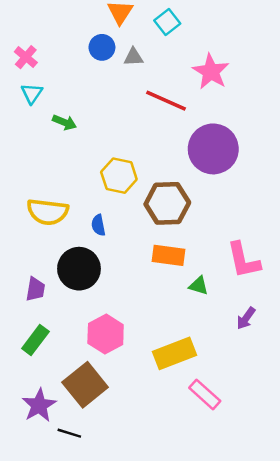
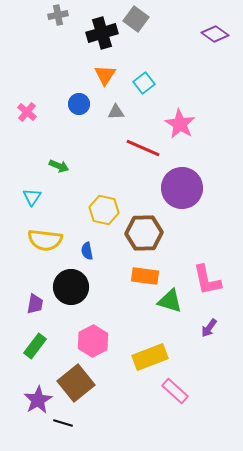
blue circle: (102, 47) -> (79, 104), moved
cyan triangle: (32, 93) -> (32, 197), moved
green triangle: (199, 286) -> (170, 301), size x1.5

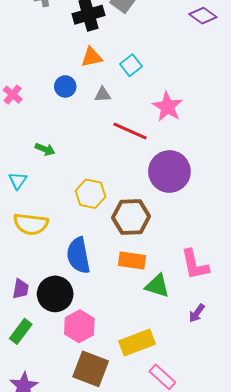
orange triangle: (105, 75) -> (92, 57), turned 45
blue semicircle: (87, 251) -> (78, 255), moved, size x2.0
black circle: (71, 287) -> (55, 294), moved
brown square: (76, 383) -> (91, 369), moved, turned -30

